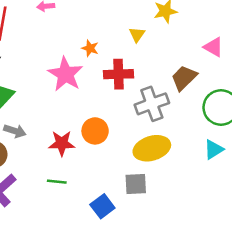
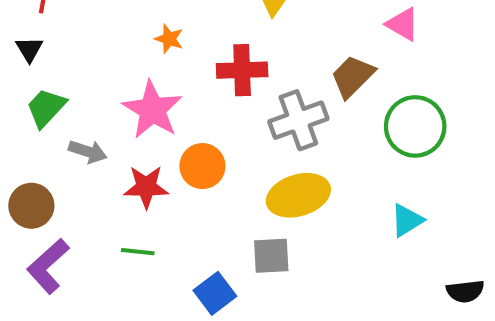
orange star: (90, 48) -> (169, 39), moved
pink star: (65, 74) -> (152, 110), moved
gray arrow: (15, 131) -> (88, 151), moved
cyan triangle: (214, 149) -> (407, 220), moved

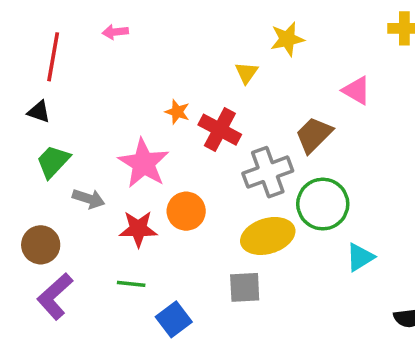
orange star: (169, 39) -> (177, 112), moved
black triangle: (29, 49) -> (39, 112), turned -40
red cross: (242, 70) -> (220, 130), turned 30
green circle: (415, 126) -> (323, 204), moved
blue square: (215, 293) -> (174, 319), moved

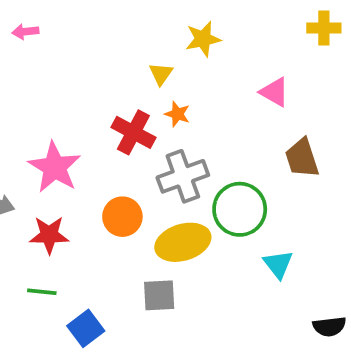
orange star: (177, 112) -> (177, 114), moved
brown trapezoid: (314, 135) -> (302, 158), moved, turned -63
orange circle: (186, 211) -> (122, 217), moved
cyan triangle: (360, 257) -> (278, 264), turned -36

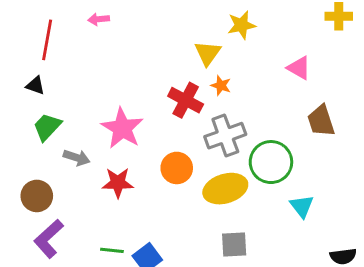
yellow triangle: (161, 74) -> (208, 53), size x1.4
green line: (42, 292) -> (112, 250), moved
gray square: (159, 295) -> (234, 245), moved

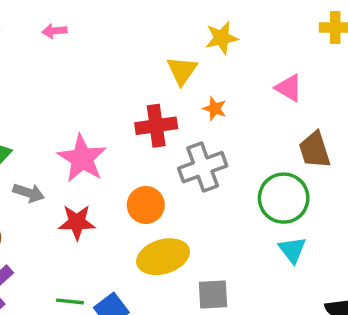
orange star: (221, 85) -> (215, 109), moved
red cross: (186, 100) -> (156, 126), turned -36
green circle: (271, 162) -> (284, 198), moved
yellow ellipse: (225, 189) -> (163, 257), moved

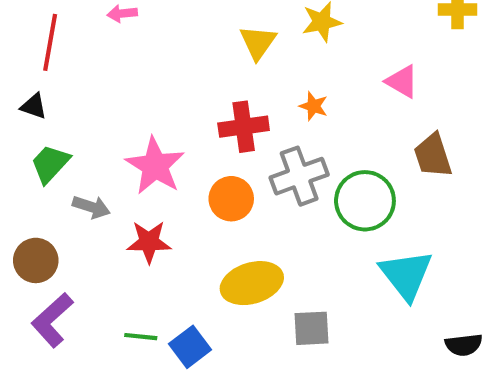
yellow triangle: (182, 71) -> (258, 42), moved
green circle: (284, 198) -> (365, 201), moved
orange circle: (146, 205) -> (231, 199), moved
cyan triangle: (292, 250) -> (406, 275), size x1.6

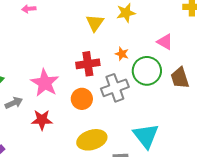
green circle: (365, 201) -> (147, 71), moved
gray arrow: (91, 207) -> (14, 103), turned -42
cyan triangle: (406, 275) -> (146, 136), moved

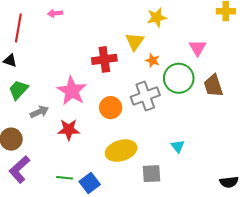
yellow triangle: (95, 23) -> (135, 42), moved
pink triangle: (165, 42) -> (198, 48), turned 30
red cross: (88, 64) -> (104, 59), moved
cyan triangle: (146, 136) -> (178, 146), size x0.5

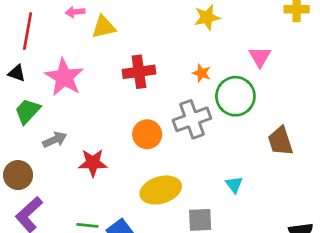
yellow triangle: (135, 42) -> (104, 27), moved, turned 42
brown trapezoid: (213, 86) -> (280, 141), moved
pink star: (72, 91) -> (64, 77), moved

